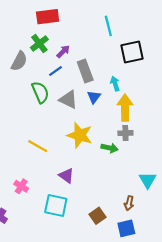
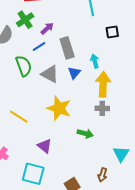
black square: (132, 52) -> (112, 32), size x0.6
green arrow: (110, 148) -> (85, 134), moved

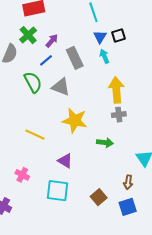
cyan arrow: (95, 61) -> (104, 56), moved
blue triangle: (74, 73) -> (100, 37), moved

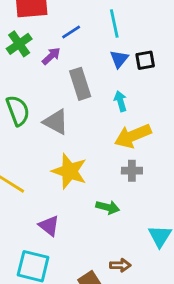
cyan arrow: (104, 56) -> (120, 101), moved
blue line: (46, 60) -> (71, 32), moved
yellow arrow: (116, 90) -> (133, 136), turned -115
brown arrow: (128, 182) -> (120, 265), moved, turned -104

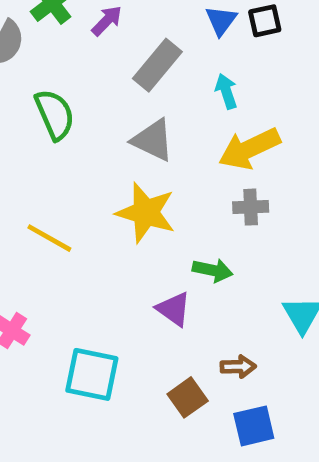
gray rectangle: (80, 84) -> (157, 65), turned 60
gray triangle: (56, 122) -> (153, 140), moved
purple triangle: (49, 226) -> (174, 309), moved

